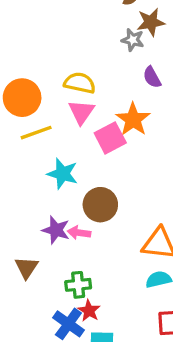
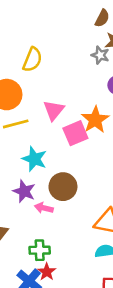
yellow semicircle: (80, 83) -> (32, 60), moved, turned 95
purple star: (56, 230) -> (24, 191), moved

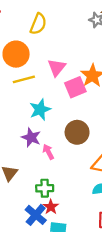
cyan star: (34, 159) -> (40, 110), turned 30
brown circle: (63, 187) -> (77, 132), moved
pink arrow: (44, 208) -> (48, 152), turned 49

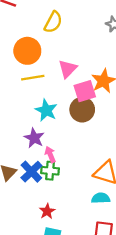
cyan star: (40, 110) -> (46, 110), turned -30
brown circle: (77, 132) -> (82, 110), moved
green cross: (45, 188) -> (50, 171), moved
blue cross: (36, 215) -> (31, 172), moved

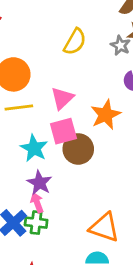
yellow semicircle: (53, 22) -> (75, 42), moved
pink square: (85, 91) -> (63, 131), moved
purple star: (34, 138) -> (39, 183), moved

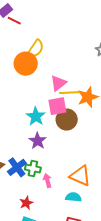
yellow semicircle: (75, 42) -> (36, 49), moved
yellow line: (19, 108) -> (69, 93), moved
pink arrow: (37, 203) -> (47, 180), moved

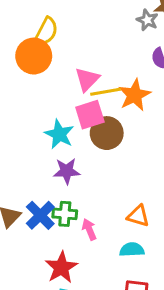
purple star: (38, 141) -> (67, 171), turned -30
orange triangle: (80, 176) -> (138, 216), size x0.7
red star: (26, 203) -> (61, 267), size x1.5

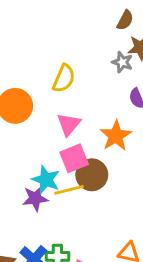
yellow semicircle: (46, 32) -> (64, 78), moved
yellow line: (105, 92) -> (69, 190), moved
purple star: (67, 171) -> (35, 198), moved

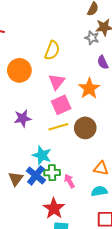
brown circle: (92, 175) -> (85, 128), moved
cyan star: (46, 180) -> (42, 155), moved
purple star: (35, 198) -> (23, 118), moved

